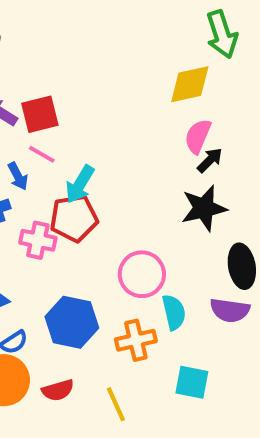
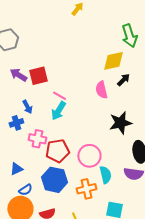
pink semicircle: (198, 136) -> (101, 90), moved, turned -36
pink line: (42, 154) -> (59, 96), moved
black arrow: (210, 160) -> (123, 80), moved
red pentagon: (74, 218) -> (57, 151), moved

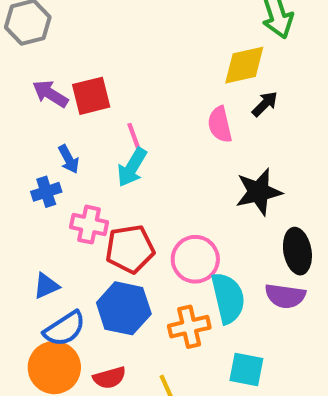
pink line: (59, 96) -> (134, 137), turned 40
cyan semicircle: (105, 175) -> (228, 298), size x1.4
blue semicircle: (25, 190) -> (65, 329), size x1.5

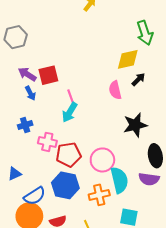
blue arrow: (69, 159) -> (30, 93), moved
blue triangle: (46, 286) -> (15, 174), moved

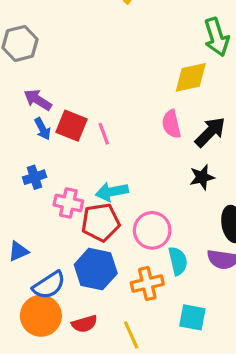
red square: (48, 75) -> (72, 126), moved, turned 36
black arrow: (138, 79) -> (210, 132), moved, size x1.5
cyan arrow: (70, 112) -> (112, 192), moved, turned 48
black star: (135, 125) -> (202, 177), size x0.7
cyan semicircle: (119, 180) -> (178, 261), size x0.7

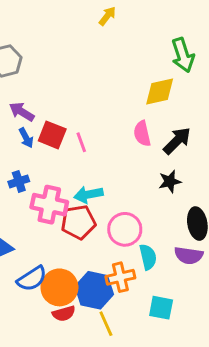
pink cross: (68, 203) -> (49, 205), size x1.4
blue hexagon: (96, 269) -> (94, 290), moved
orange circle: (41, 316) -> (59, 287), moved

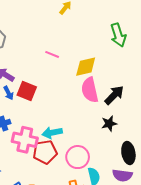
yellow diamond: (160, 91) -> (86, 67), moved
pink semicircle: (142, 134) -> (90, 90), size x1.4
pink line: (81, 142) -> (52, 54), moved, turned -48

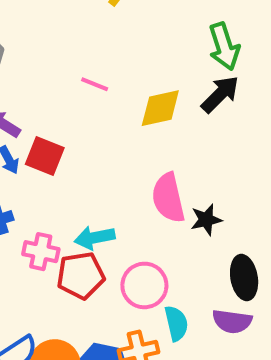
pink semicircle: (90, 90) -> (168, 198), moved
black arrow: (114, 95) -> (220, 94), moved
pink cross: (25, 140) -> (41, 252), size x0.7

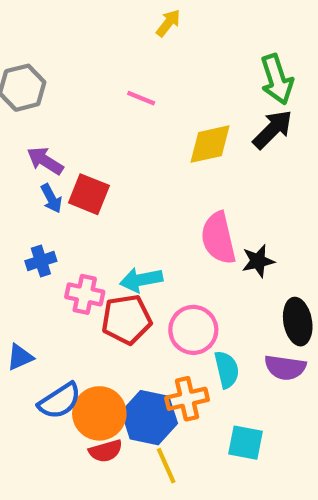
pink line: (95, 84) -> (141, 98), moved

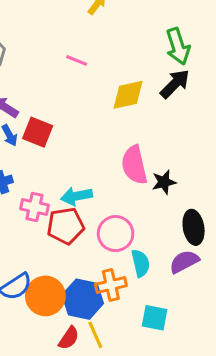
purple semicircle: (285, 367) -> (184, 262), turned 144
red semicircle: (106, 451) -> (69, 338), moved, turned -40

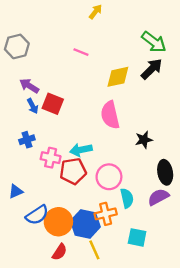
green arrow: (178, 46) -> (154, 42), turned -35
pink semicircle: (134, 165) -> (110, 115), moved
red semicircle: (69, 338) -> (60, 252), moved

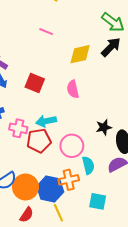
red square: (53, 104) -> (35, 83), moved
pink semicircle: (110, 115) -> (73, 89), size x0.7
black star: (144, 140) -> (104, 127), moved

